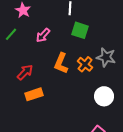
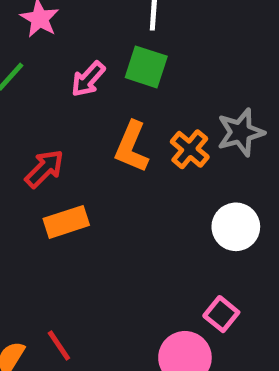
green square: (80, 30) -> (146, 67), moved
gray star: (106, 57) -> (241, 132), turned -30

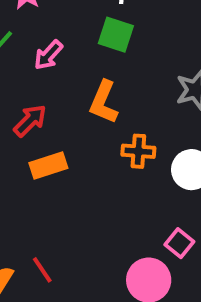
pink arrow: (88, 79) -> (48, 55), moved
orange cross: (190, 149) -> (138, 151), moved, turned -36

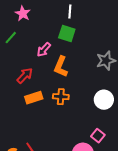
pink arrow: (48, 55) -> (44, 50), moved
orange cross: (138, 151) -> (61, 97), moved

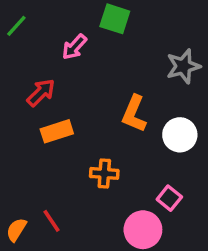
orange L-shape: (61, 67) -> (134, 114), moved
orange cross: (61, 97) -> (104, 173), moved

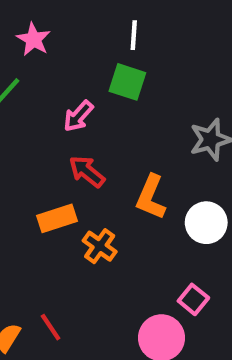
red arrow: (41, 93) -> (87, 172), moved, turned -96
orange cross: (104, 173) -> (100, 246), moved, turned 32

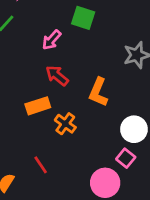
white circle: (206, 223) -> (134, 129), moved
red line: (51, 327) -> (41, 165), moved

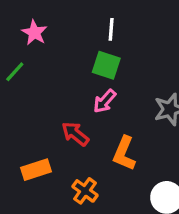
pink arrow: (52, 40) -> (105, 101), moved
orange rectangle: (38, 106) -> (36, 170), moved

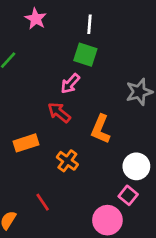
pink star: (34, 33) -> (36, 19), moved
pink arrow: (105, 101) -> (70, 84), moved

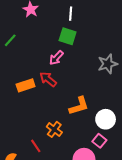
orange L-shape: (101, 129) -> (79, 106), moved, turned -130
orange rectangle: (26, 143) -> (26, 85), moved
orange cross: (67, 161) -> (54, 129), moved

